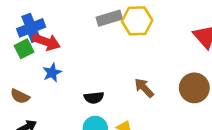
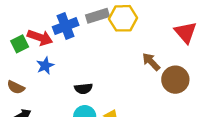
blue cross: (31, 28) -> (66, 26), moved
brown arrow: (144, 88) -> (151, 62), moved

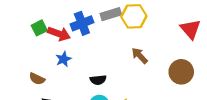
green square: (20, 44) -> (39, 28), moved
brown arrow: (151, 62) -> (140, 56), moved

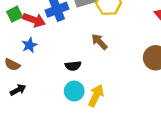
brown arrow: (140, 56) -> (99, 42), moved
blue star: (63, 59) -> (29, 45), moved

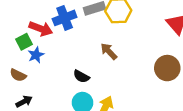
green square: (15, 14) -> (24, 42), moved
black semicircle: (73, 66) -> (81, 76), turned 35

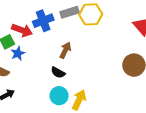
brown arrow: (109, 51) -> (65, 50), moved, turned 70

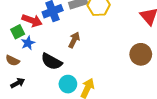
black semicircle: (58, 72) -> (52, 61), moved, size x1.5

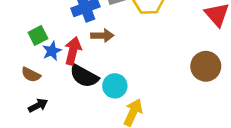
red arrow: (32, 20) -> (73, 51), moved, turned -96
brown arrow: (74, 40) -> (102, 36), moved, turned 63
cyan circle: (68, 84) -> (115, 86), moved

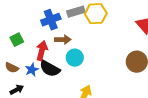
blue star: (52, 51) -> (32, 70), moved
cyan circle: (115, 86) -> (75, 58), moved

